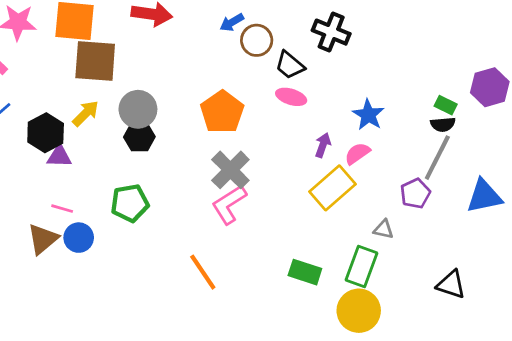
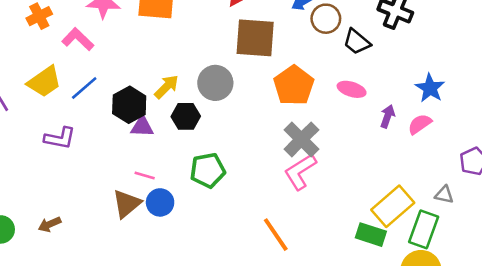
brown square: (95, 61) -> (255, 38), moved
pink ellipse: (291, 97) -> (352, 89), moved
black hexagon: (139, 137) -> (186, 116), moved
yellow rectangle: (332, 188) -> (393, 206), moved

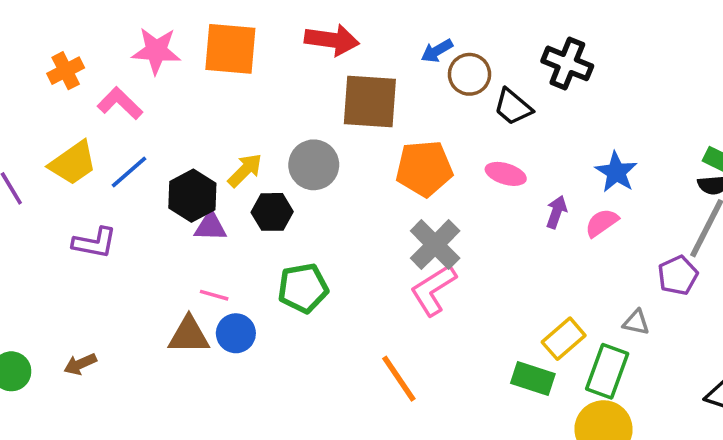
orange pentagon: (294, 85) -> (424, 168), turned 30
brown triangle: (127, 204) -> (189, 335), turned 40
yellow rectangle: (393, 206) -> (564, 339), size x0.7

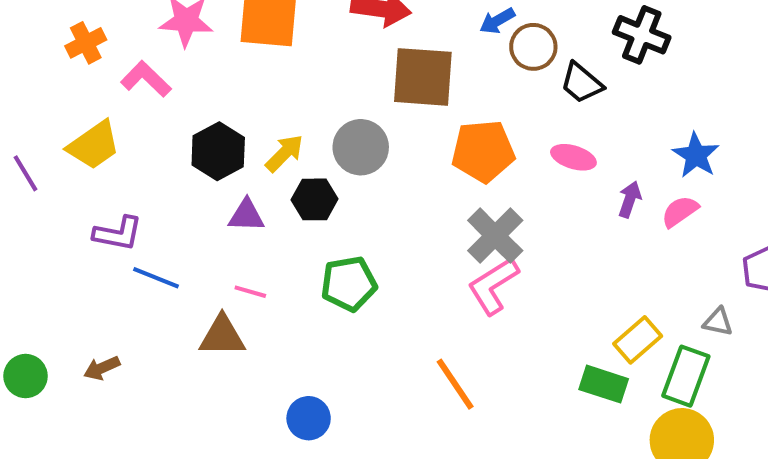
blue line: (129, 172) -> (156, 278), moved, turned 63
black hexagon: (192, 196) -> (218, 151), moved
blue circle: (236, 333) -> (309, 418), moved

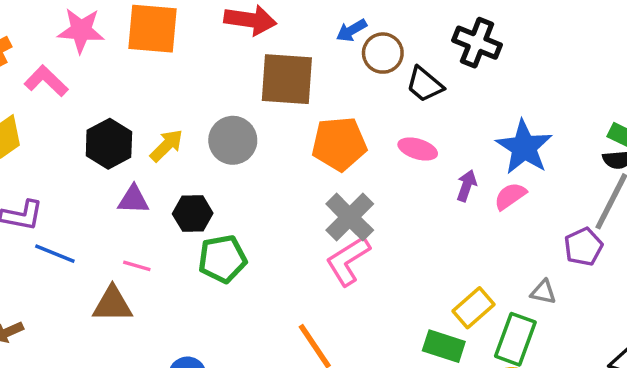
blue star: (696, 155) -> (524, 147), size x1.4
black hexagon: (315, 199) -> (193, 214), moved

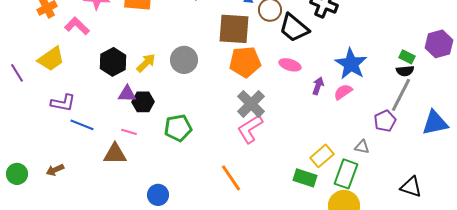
brown square: (287, 79) -> (234, 29), moved
black trapezoid: (425, 84) -> (294, 28), size x1.4
black hexagon: (193, 214) -> (143, 102), moved

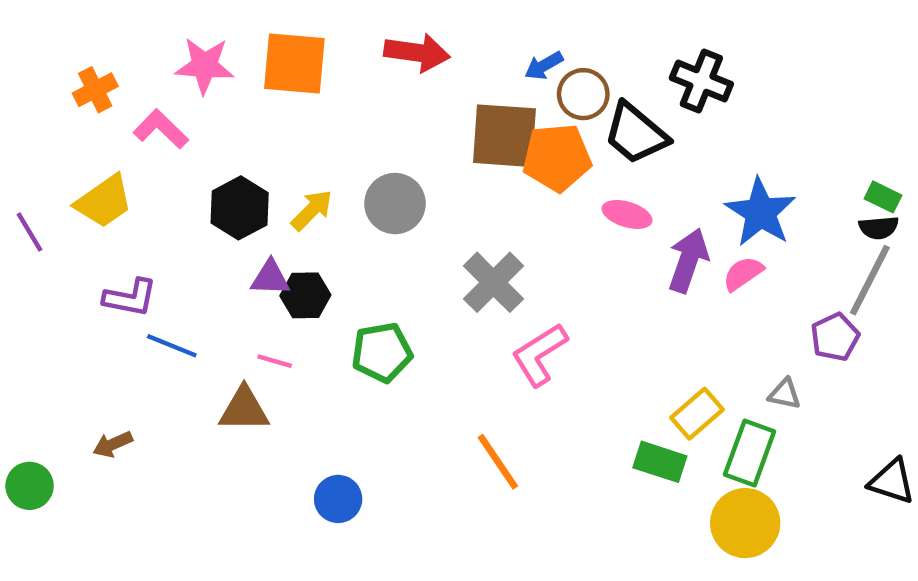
orange pentagon: (245, 62) -> (557, 158), moved
purple arrow: (318, 86) -> (688, 260), size x1.6
gray cross: (251, 104) -> (493, 282), moved
green circle: (17, 174) -> (30, 486), moved

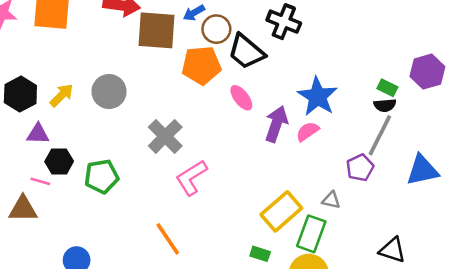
brown square: (504, 136) -> (156, 30), moved
pink ellipse: (627, 214) -> (241, 98), turned 35
black hexagon: (305, 295) -> (59, 161), moved
yellow rectangle: (697, 414) -> (281, 211), size x1.4
green rectangle: (660, 462) -> (260, 254), moved, size x0.7

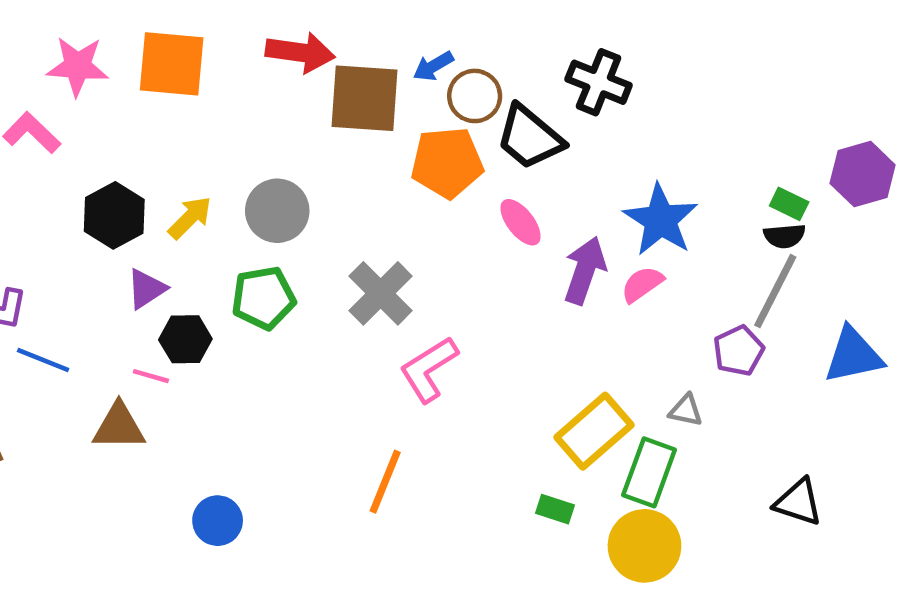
purple triangle: (38, 134) -> (146, 289), turned -35
green pentagon: (102, 176) -> (263, 298), moved
orange line: (168, 239) -> (385, 482), turned 56

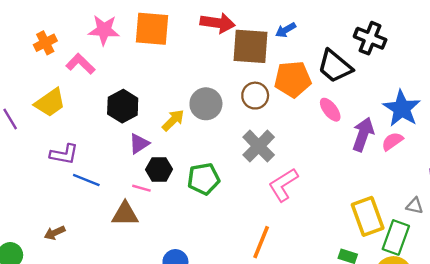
brown circle: (475, 96) -> (255, 96), moved
yellow arrow: (190, 218) -> (173, 120), moved
green pentagon: (263, 298) -> (204, 179), moved
yellow rectangle: (594, 431) -> (368, 216), turned -69

